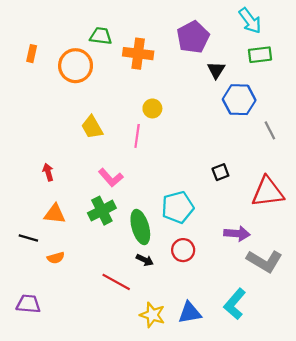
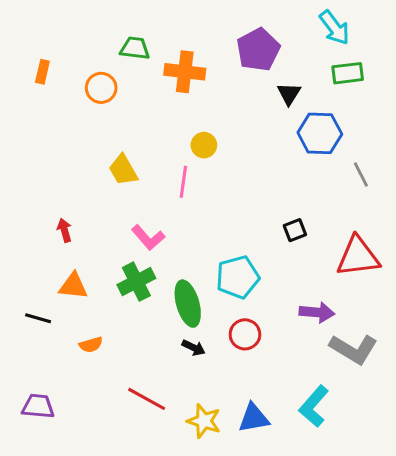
orange circle: (76, 66) -> (101, 88), size x0.7
orange semicircle: (56, 258) -> (91, 345), moved
red line: (116, 282) -> (147, 399), moved

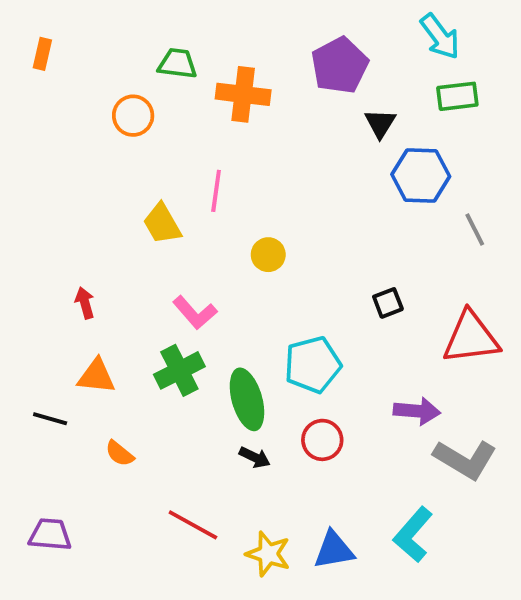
orange rectangle: (42, 72) -> (42, 54), moved
yellow circle: (204, 145) -> (268, 255), moved
pink line: (183, 182) -> (216, 191), moved
orange semicircle: (91, 345) -> (120, 453), turned 55

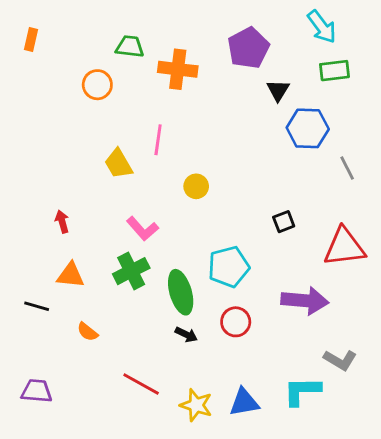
purple arrow: (417, 411) -> (305, 301), size x1.4
gray L-shape: (465, 459) -> (340, 360), moved, size x0.7
cyan L-shape: (413, 535) -> (302, 391), turned 48

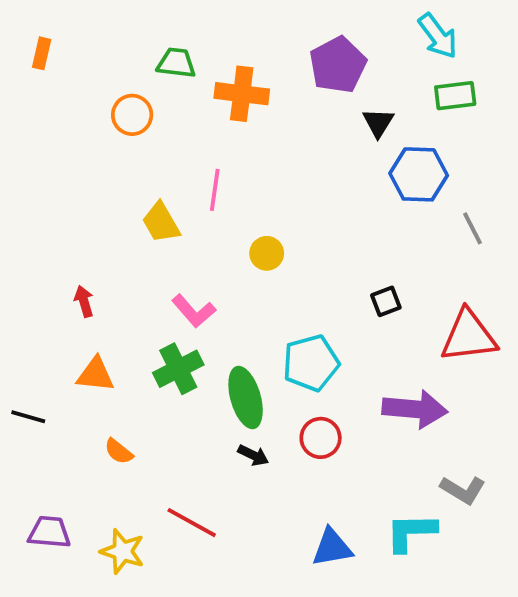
black line: (37, 306) -> (28, 417), moved
yellow star: (196, 405) -> (122, 551), moved

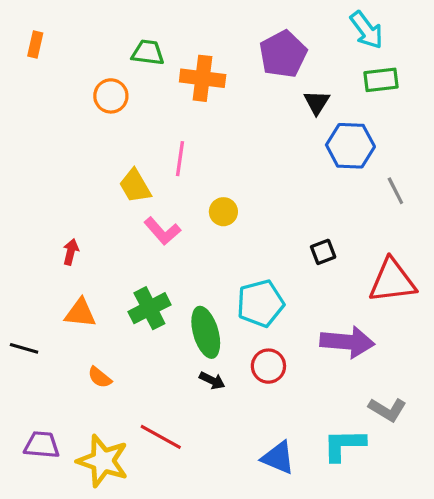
red arrow: (84, 301) -> (71, 252), turned 30
pink L-shape: (194, 311) -> (162, 231), moved
blue triangle: (332, 548) -> (278, 458), turned 33
yellow star: (122, 551) -> (103, 461), size x1.4

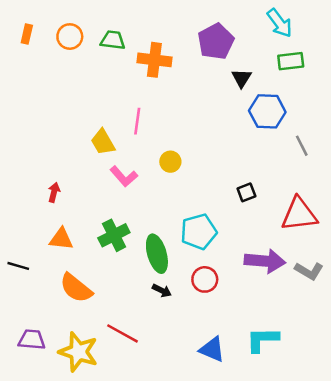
orange circle: (111, 96) -> (70, 37), moved
orange semicircle: (100, 377) -> (76, 288), size x1.8
gray L-shape: (387, 409) -> (309, 271), moved

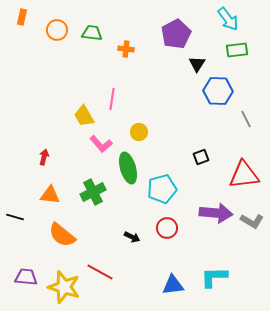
orange rectangle: (27, 34) -> (22, 17), moved
orange cross: (154, 60) -> (126, 49), size x0.6
green ellipse: (157, 254) -> (128, 168), moved
blue triangle: (212, 349) -> (173, 285), turned -30

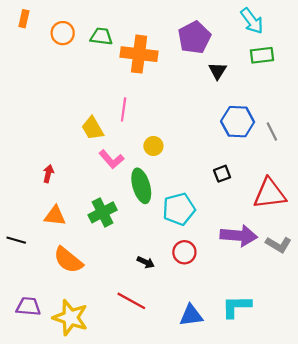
orange cross: (126, 49) -> (139, 54), size x2.0
blue hexagon: (218, 91) -> (238, 122), moved
red line: (100, 272) -> (131, 301), moved

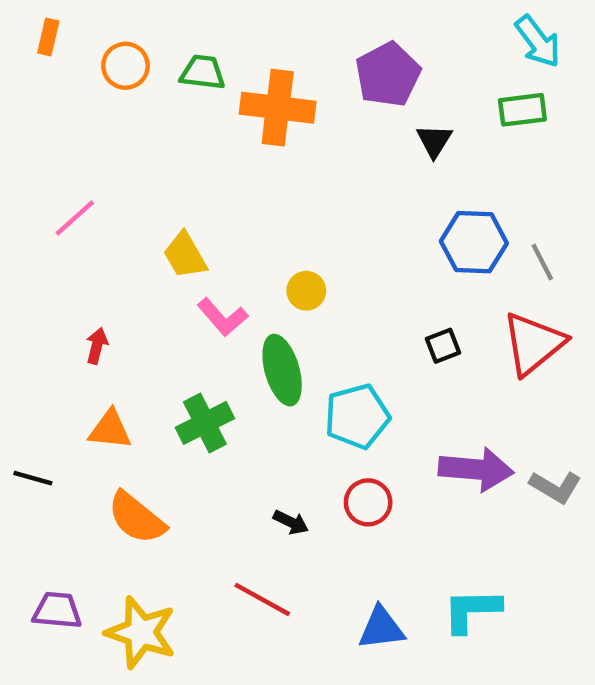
cyan arrow: (252, 21) -> (538, 41), moved
pink line: (124, 109) -> (75, 218), moved, turned 40
red triangle: (270, 194) -> (533, 344), moved, turned -32

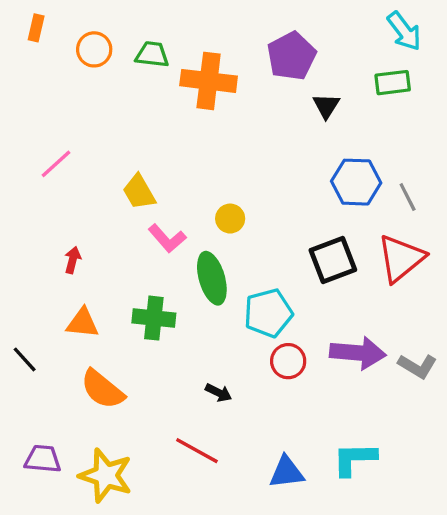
black square: (443, 346) -> (333, 260), size x1.8
green cross: (205, 423) -> (154, 318), turned 33
black line: (33, 478) -> (25, 359), turned 32
red circle: (368, 502) -> (288, 361), moved

